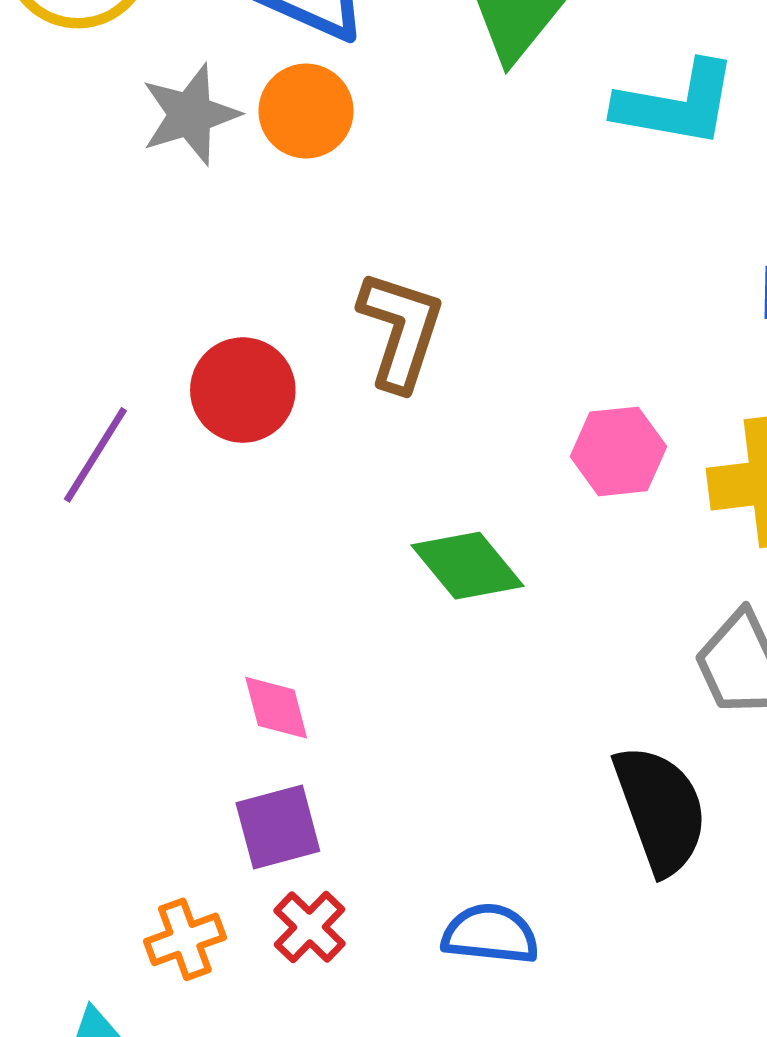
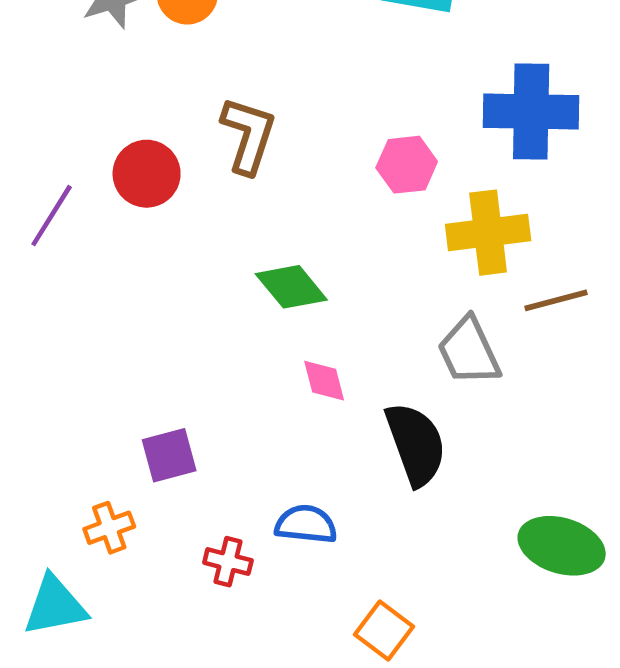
pink hexagon: (618, 451) -> (407, 165), moved
pink diamond: (276, 708) -> (324, 381), moved
red cross: (310, 927) -> (228, 562), moved, turned -30

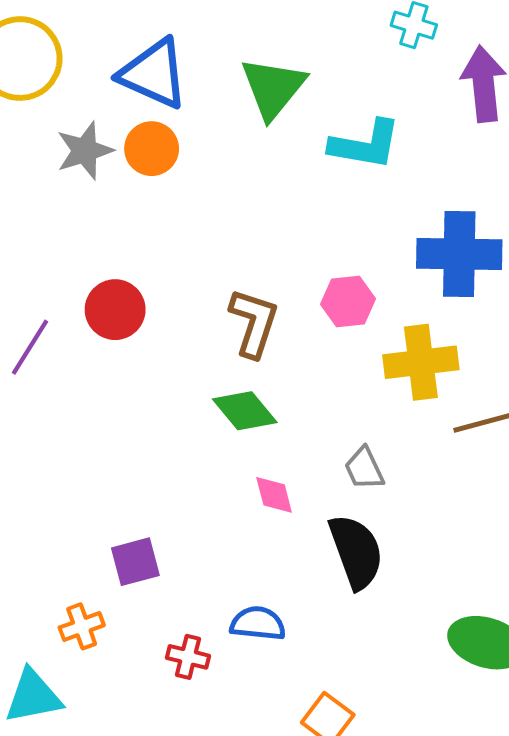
brown L-shape: (248, 135) -> (254, 323), moved
gray trapezoid: (469, 351) -> (364, 469), moved, size x0.7

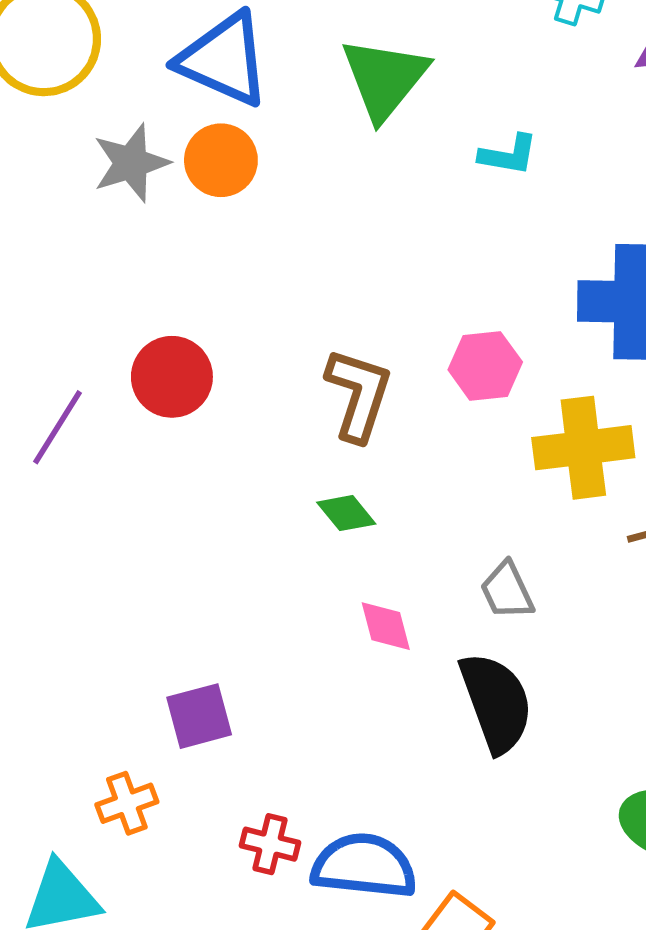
cyan L-shape: (365, 145) -> (508, 155), size x0.6
green diamond: (245, 411) -> (346, 513), size x0.7
blue semicircle: (258, 623) -> (364, 866), moved, size x1.4

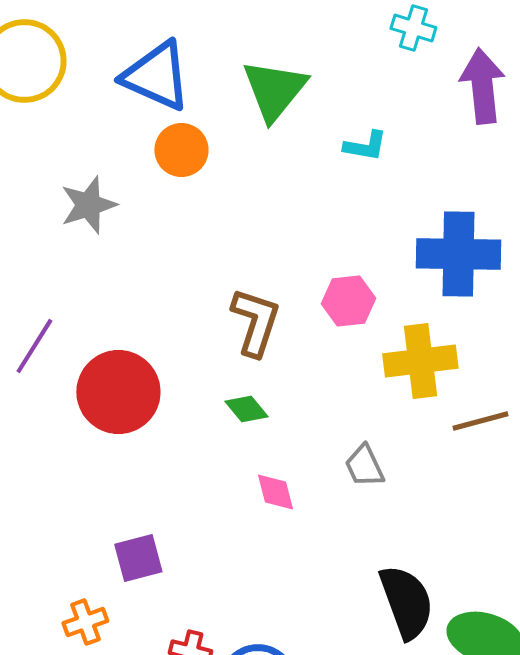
orange circle: (221, 160) -> (181, 150), moved
gray star: (131, 163) -> (88, 205), moved
red circle: (172, 377) -> (118, 392), moved, size x1.4
black semicircle: (496, 702) -> (406, 602), moved

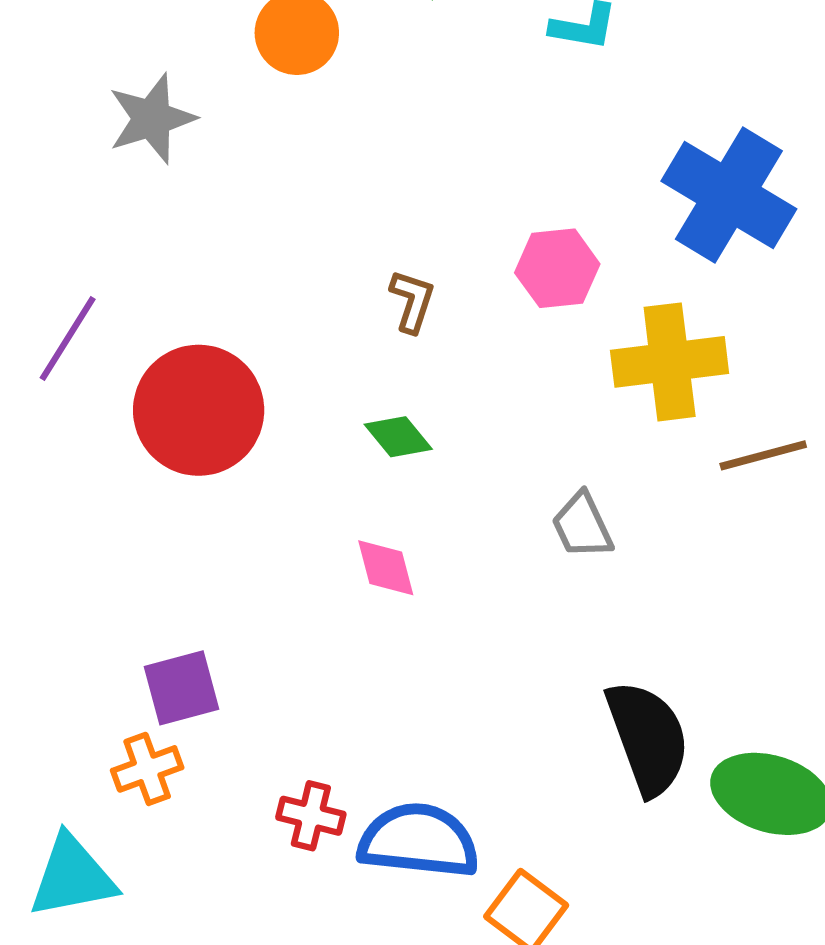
blue cross: (458, 254) -> (729, 195), turned 30
brown L-shape: (255, 322) -> (412, 301), size x0.6
pink diamond: (275, 492) -> (386, 568), moved
purple square: (138, 558) -> (181, 688), moved

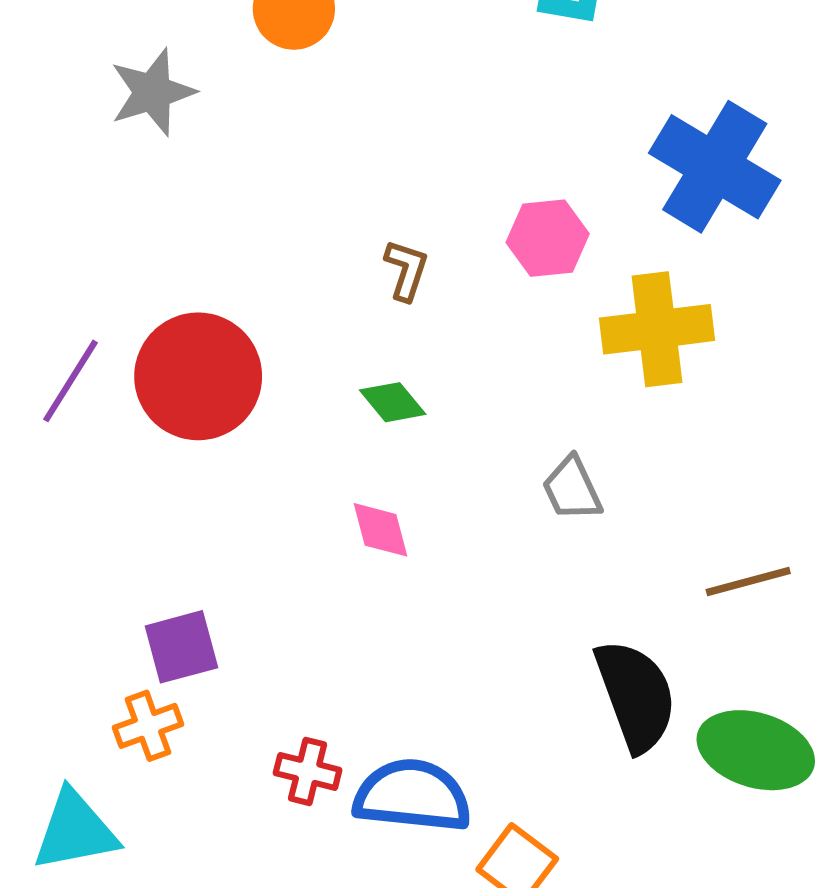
purple line: (68, 338) -> (71, 381), moved
brown line: (763, 455) -> (748, 582), moved

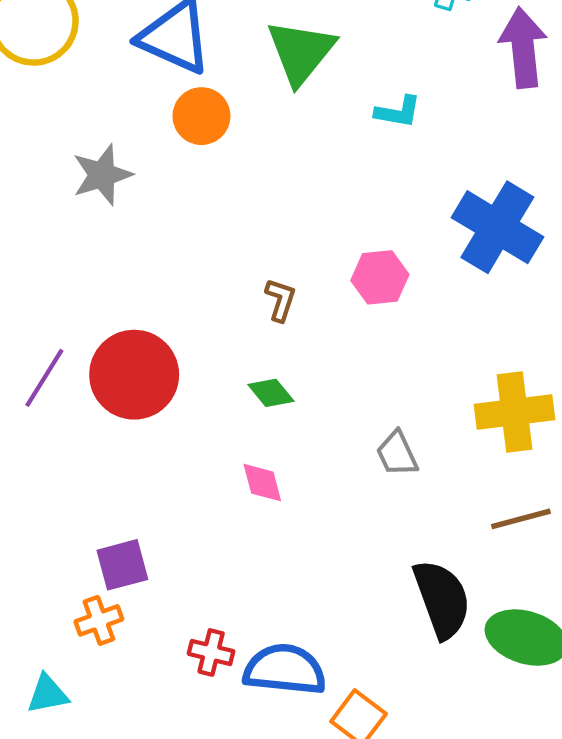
yellow cross: (657, 329) -> (515, 412), moved
cyan triangle: (75, 831) -> (48, 694), size x0.7

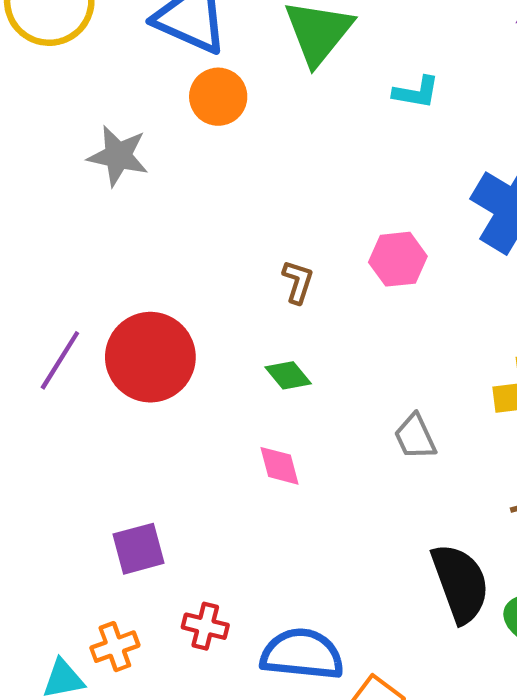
gray star: (102, 175) -> (118, 156), turned 30
orange cross: (99, 620) -> (115, 647), moved
red cross: (211, 652) -> (205, 626), moved

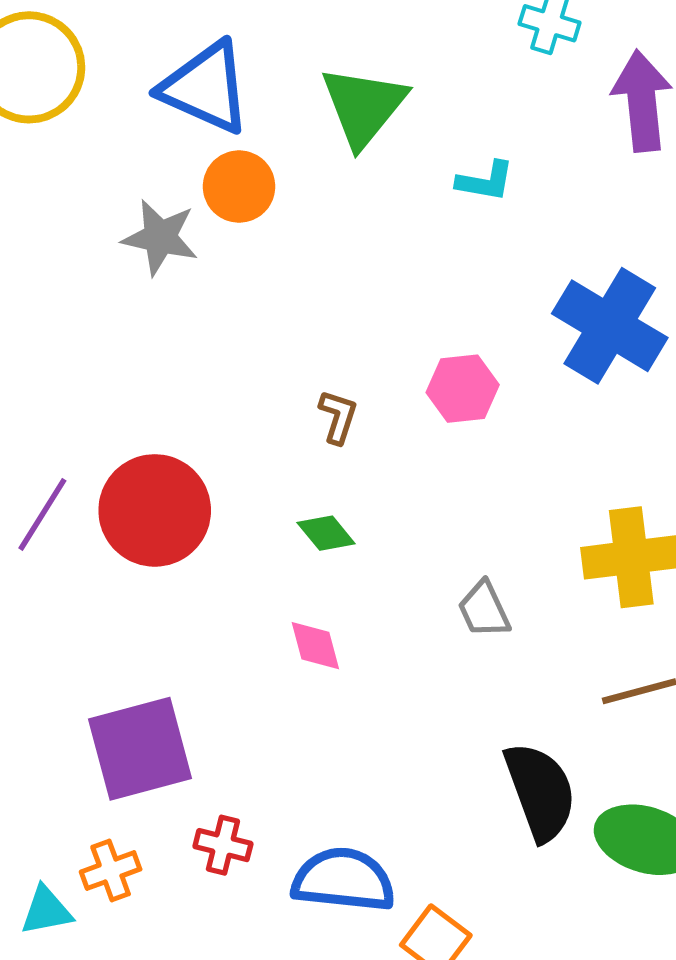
gray star: (118, 156) -> (160, 237), moved
purple square: (139, 549) -> (140, 749), size x1.6

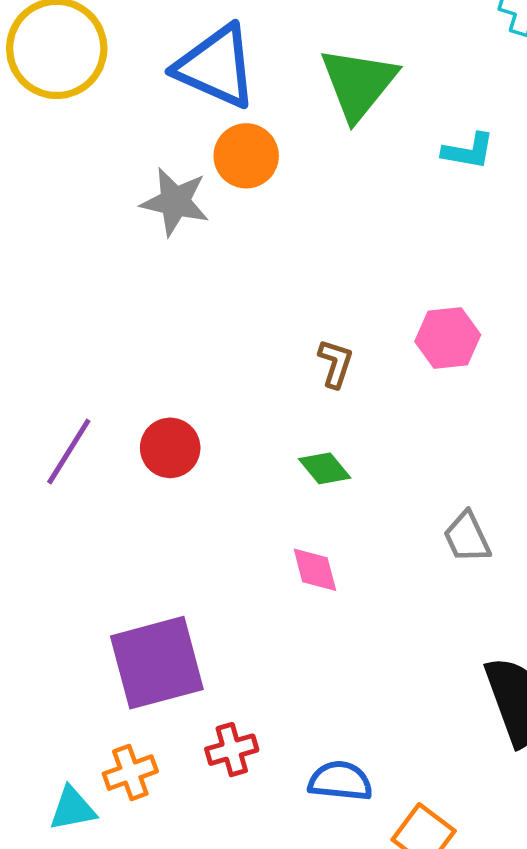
red circle: (155, 510) -> (170, 448), size x0.6
red cross: (223, 845) -> (232, 750), turned -30
blue semicircle: (343, 880) -> (340, 781), size x0.7

